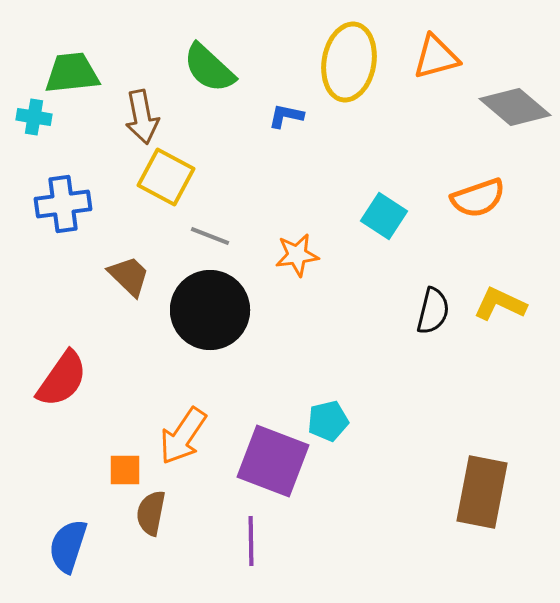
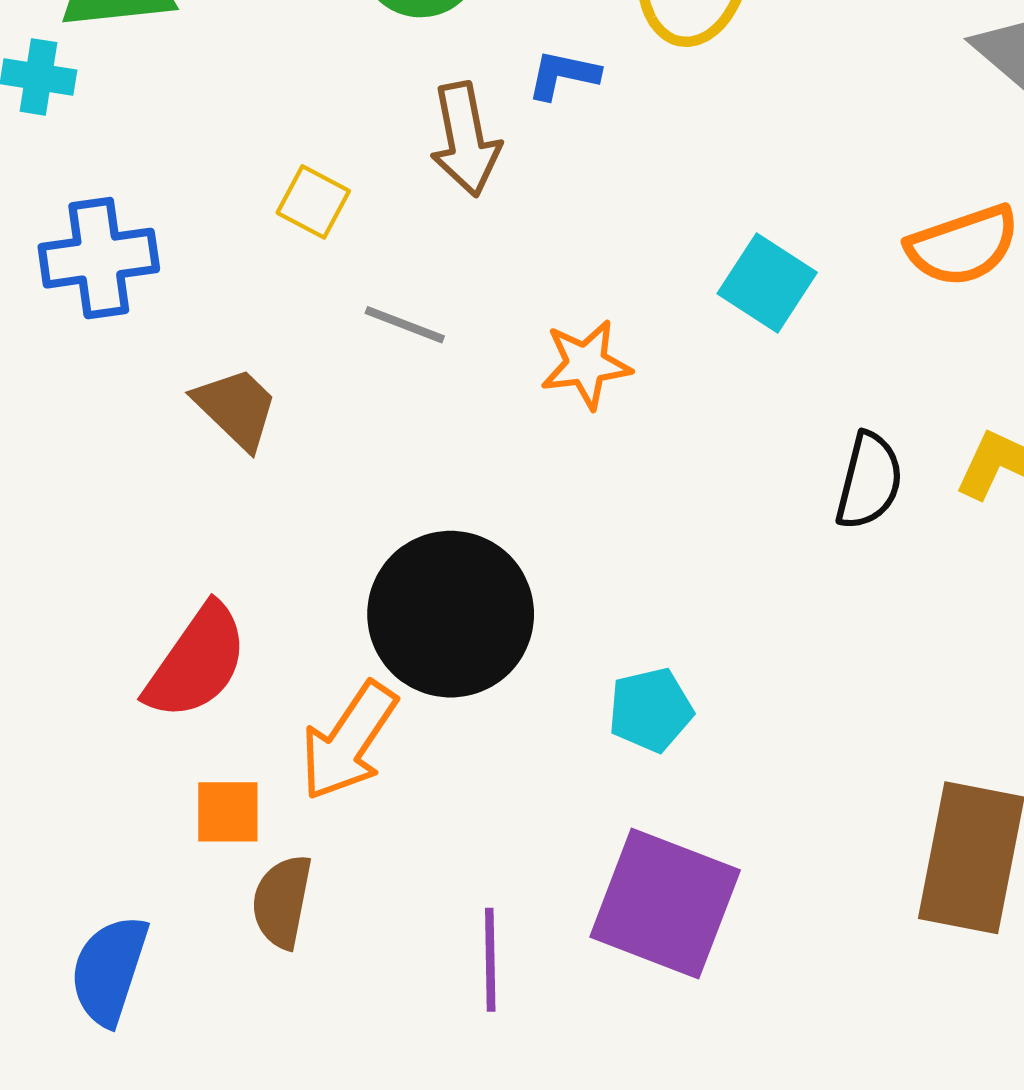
brown arrow: (142, 117) -> (465, 139), moved
yellow square: (166, 177) -> (313, 202), size x0.6
black circle: (210, 310) -> (451, 614), moved
red semicircle: (62, 379) -> (197, 662), moved
purple square: (273, 461) -> (665, 904), moved

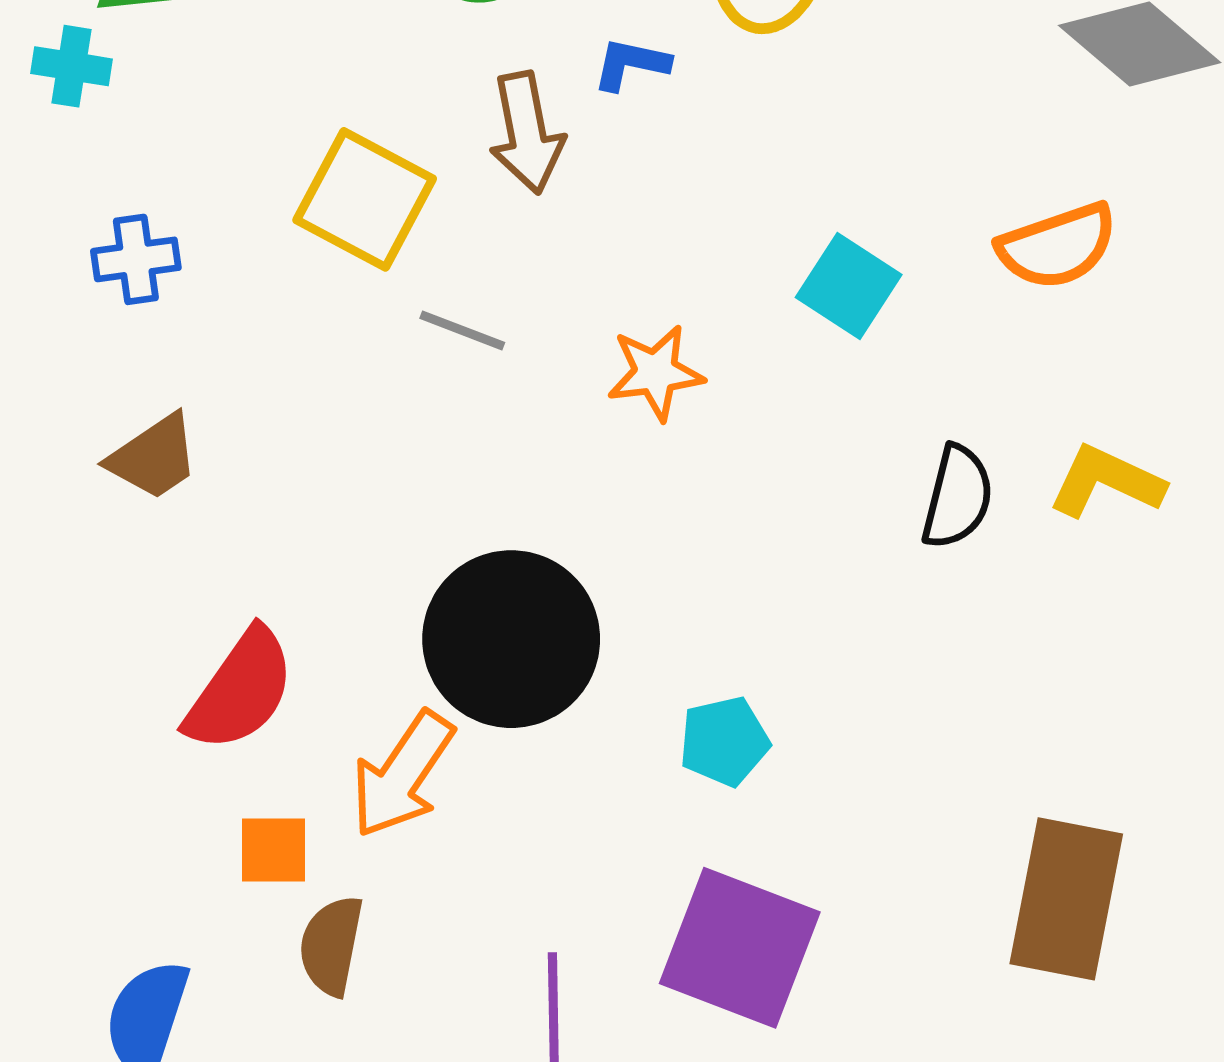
yellow square: (313, 202) -> (365, 199), size x1.8
blue cross: (99, 258) -> (136, 259), size x0.7
brown trapezoid: (236, 408) -> (154, 457), moved, turned 102

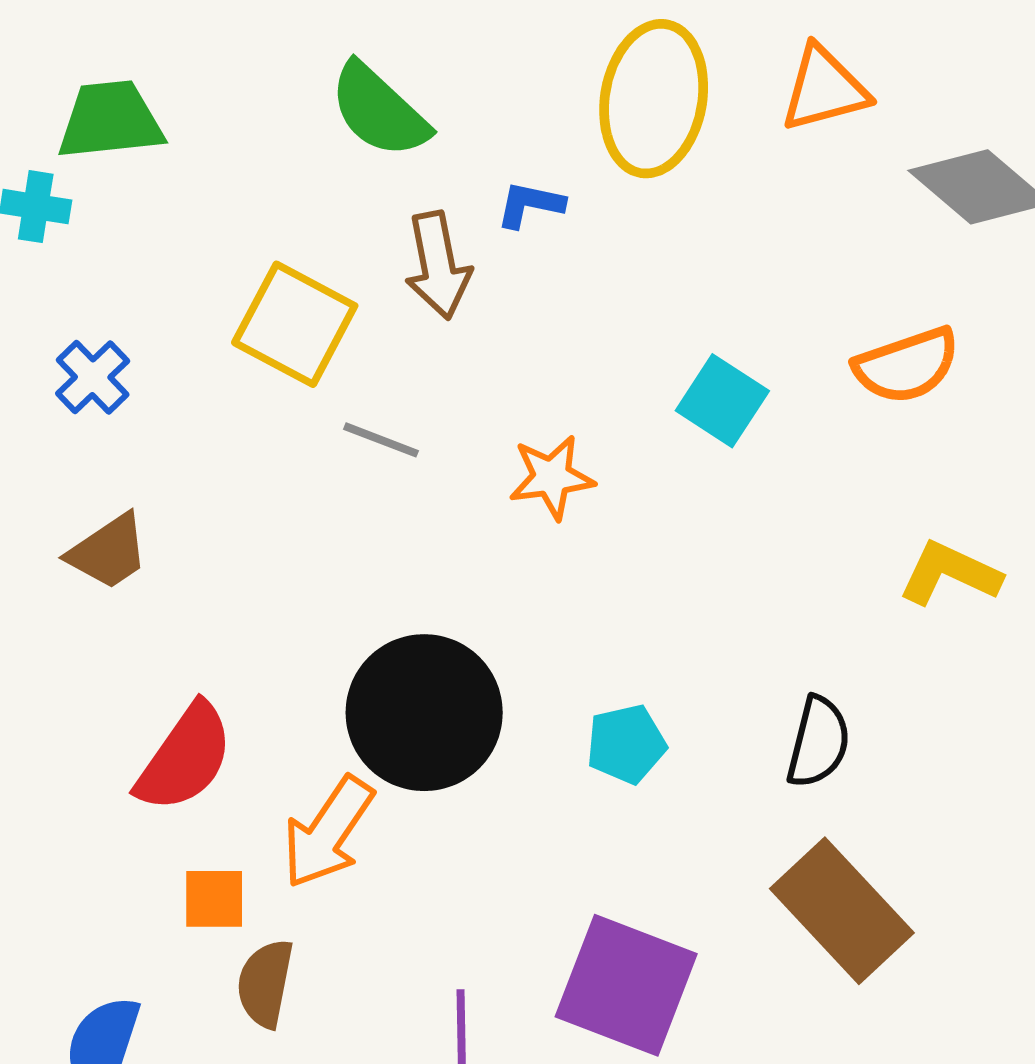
blue cross: (136, 259) -> (93, 377), turned -36
black semicircle: (957, 497) -> (818, 742), moved
cyan pentagon: (724, 741) -> (626, 744), moved
brown rectangle: (1066, 899) -> (842, 911), moved, turned -54

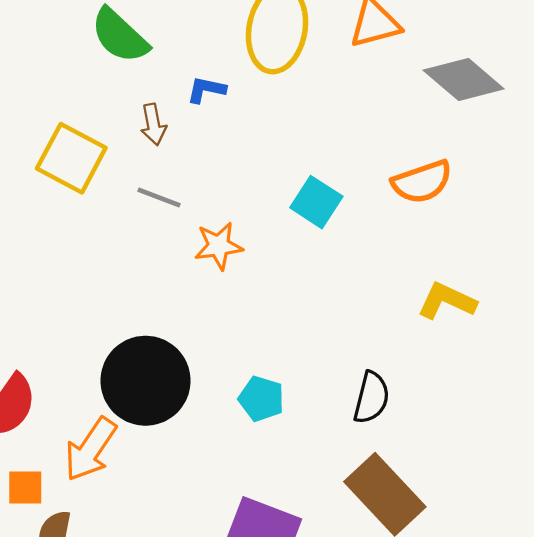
brown arrow: (438, 265) -> (153, 124), size x0.7
gray line: (381, 440) -> (159, 198), moved
cyan pentagon: (626, 744) -> (261, 399), turned 30

